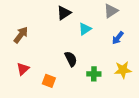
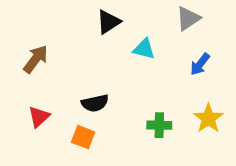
cyan triangle: (85, 29) -> (144, 49), turned 48
black semicircle: (71, 59) -> (95, 103), moved, turned 105
yellow star: (123, 70) -> (208, 118), turned -30

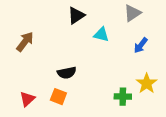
red triangle: (39, 117) -> (27, 99), moved
green cross: (159, 125) -> (123, 97), moved

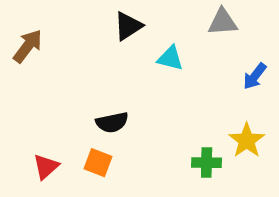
gray triangle: (132, 13) -> (223, 22), turned 30
brown arrow: (25, 42) -> (28, 46), moved
blue arrow: (141, 45) -> (255, 76), moved

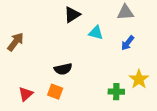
brown arrow: (28, 46) -> (15, 42), moved
blue arrow: (255, 76) -> (128, 43), moved

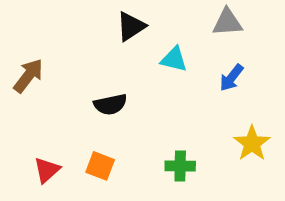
black semicircle: (63, 69) -> (110, 104), moved
green cross: (116, 92) -> (180, 166), moved

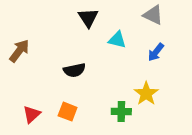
gray triangle: (227, 22) -> (153, 15), turned 30
black triangle: (131, 26) -> (88, 18), turned -30
yellow star: (252, 143) -> (146, 94), moved

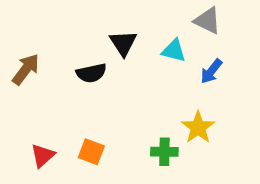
black triangle: (88, 18) -> (123, 43), moved
cyan triangle: (117, 40) -> (174, 51), moved
black semicircle: (74, 70) -> (91, 73), moved

